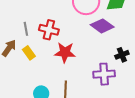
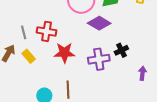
purple cross: (104, 74) -> (99, 59), moved

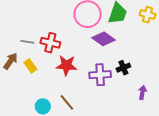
gray line: (24, 32) -> (27, 42), turned -72
brown line: (68, 90) -> (67, 102), turned -42

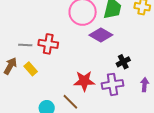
red star: (66, 65) -> (84, 81), moved
purple cross: (100, 75) -> (112, 84), moved

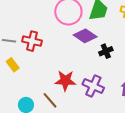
black cross: (123, 62) -> (106, 51), moved
purple cross: (112, 84) -> (93, 86), turned 30

